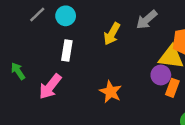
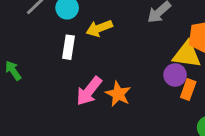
yellow arrow: (112, 34) -> (99, 28), moved, turned 40
pink arrow: (50, 87) -> (89, 91), moved

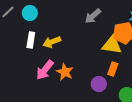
yellow arrow: (99, 28) -> (52, 42), moved
purple circle: (175, 75) -> (99, 84), moved

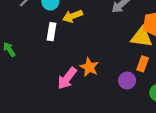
yellow arrow: (52, 42) -> (73, 16), moved
pink arrow: (45, 70) -> (67, 78), moved

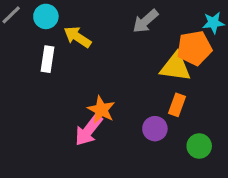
yellow arrow: (73, 16) -> (77, 37), turned 54
pink arrow: (67, 78) -> (89, 130), moved

